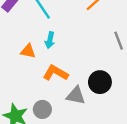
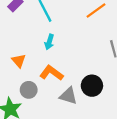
orange triangle: (28, 51) -> (19, 61), moved, turned 32
gray circle: (42, 109) -> (29, 90), moved

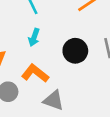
black circle: (92, 86) -> (75, 51), moved

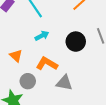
cyan arrow: (34, 37) -> (42, 36), turned -128

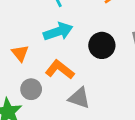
cyan arrow: (42, 36) -> (58, 32), size x1.5

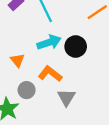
black circle: (102, 45) -> (76, 46), moved
gray triangle: (79, 98) -> (66, 97), turned 42

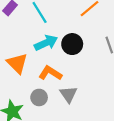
orange triangle: (17, 60) -> (17, 63), size x1.5
gray circle: (27, 90) -> (39, 97), moved

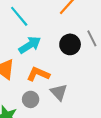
black circle: (72, 44) -> (70, 44), moved

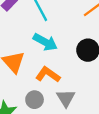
cyan arrow: (30, 45) -> (45, 42), turned 50

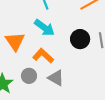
gray triangle: (66, 98) -> (56, 78), turned -36

